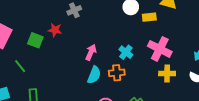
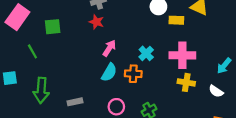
red star: (55, 30) -> (96, 22), moved
green square: (35, 40) -> (53, 27), turned -35
pink cross: (160, 49) -> (182, 55), turned -35

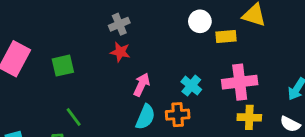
green line: (32, 51) -> (74, 117), moved

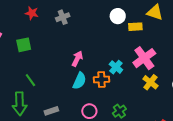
red star: (120, 52) -> (32, 13), moved
pink cross: (240, 82) -> (144, 58), turned -30
cyan cross: (191, 86) -> (116, 67), moved
yellow cross: (249, 117) -> (150, 82), turned 35

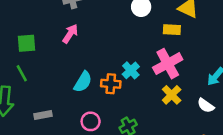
yellow rectangle: (135, 27) -> (172, 30), moved
green square: (24, 45) -> (27, 43), moved
pink arrow: (77, 59) -> (70, 34), moved

